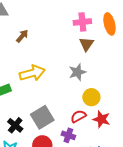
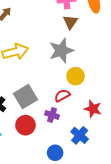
gray star: (77, 72) -> (61, 51), size x1.4
red star: (101, 119) -> (93, 109), moved

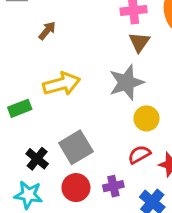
red semicircle: (62, 96) -> (139, 154), moved
purple cross: (52, 115) -> (113, 186), moved, turned -32

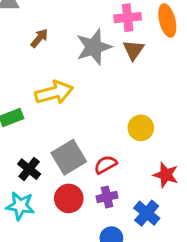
gray star: (126, 82) -> (94, 47), moved
red semicircle: (139, 154) -> (106, 165), moved

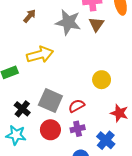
gray star: (94, 47) -> (68, 22), turned 30
gray square: (69, 157) -> (50, 101), turned -35

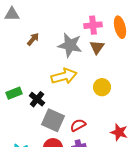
yellow arrow: (40, 55) -> (64, 76), moved
yellow circle: (102, 80) -> (102, 87), moved
black cross: (22, 109) -> (37, 99), moved

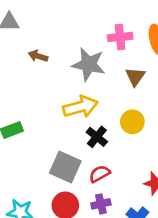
brown arrow: (33, 39) -> (38, 56), turned -112
brown triangle: (97, 47) -> (135, 77), moved
black cross: (37, 99) -> (97, 137), moved

